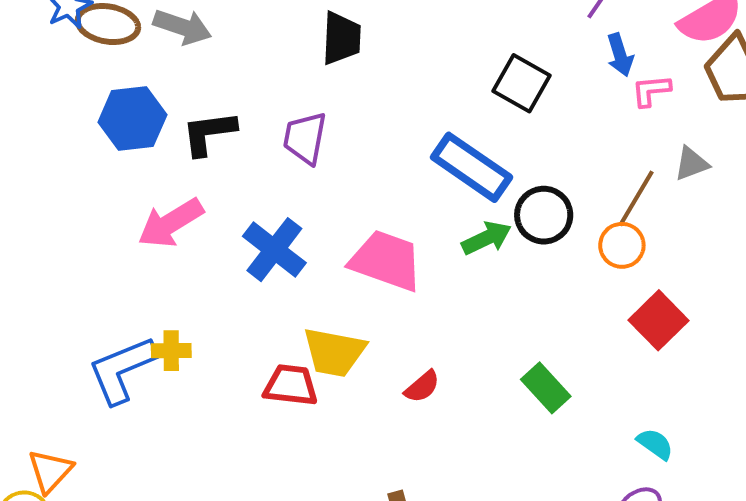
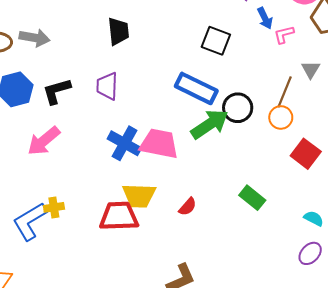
gray triangle: (691, 164) -> (311, 69), turned -30
green arrow: (487, 238) -> (210, 124), size x1.5
blue cross: (274, 250) -> (124, 143), moved
red trapezoid: (291, 385) -> (119, 216), size x1.4

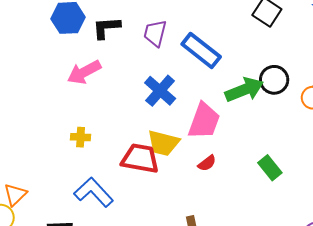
blue rectangle: (196, 88) -> (201, 51), moved
pink trapezoid: (159, 144) -> (204, 121), moved, turned 87
blue L-shape: (30, 221) -> (94, 192), moved, turned 66

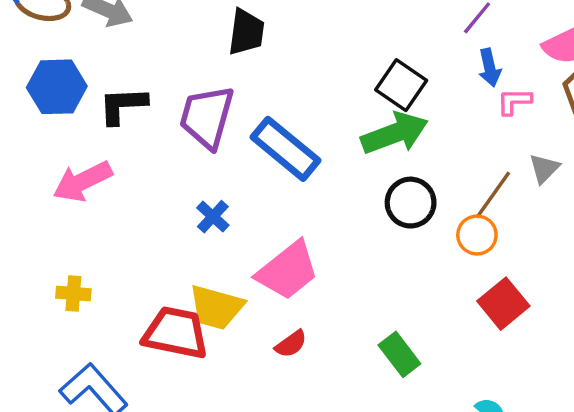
purple trapezoid: (155, 33) -> (207, 117), size x1.4
green arrow: (244, 90) -> (395, 133), moved
blue cross: (160, 91) -> (213, 217), size x0.6
pink trapezoid: (204, 121) -> (288, 271), turned 30

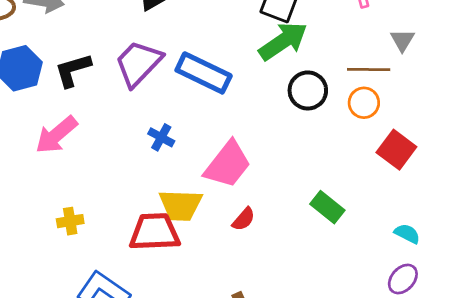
purple trapezoid: (207, 117) -> (138, 63), turned 42
brown line: (493, 195) -> (369, 70), turned 69

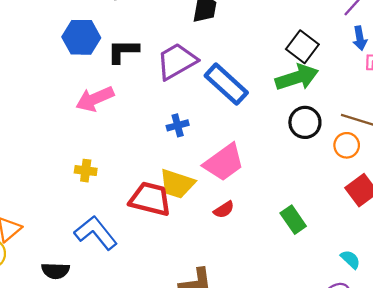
blue cross: (161, 137) -> (178, 125), turned 30

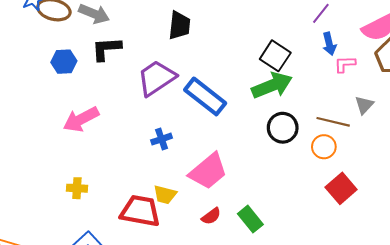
blue hexagon: (81, 37) -> (64, 62), size x0.7
black L-shape: (123, 51) -> (106, 49), moved
yellow trapezoid: (177, 184) -> (165, 195), size x0.7
green rectangle: (293, 220) -> (250, 219), moved

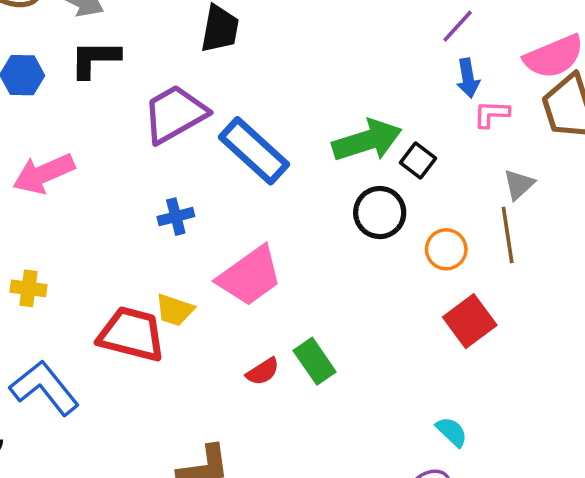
black square: (275, 56) -> (418, 161), moved, size x0.7
brown line: (333, 122) -> (508, 235), moved, turned 64
red semicircle: (211, 216) -> (263, 371), moved

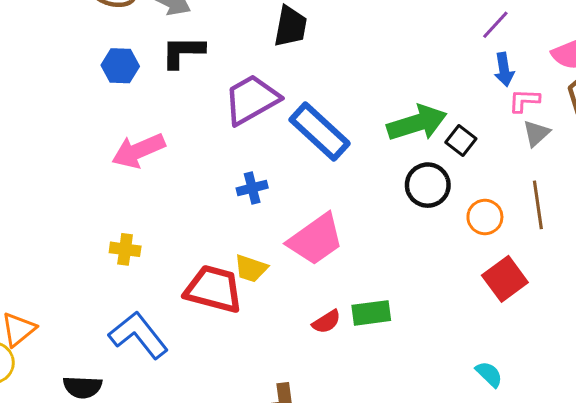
gray triangle: (519, 184) -> (536, 133), moved
green rectangle: (315, 361) -> (371, 313), turned -63

